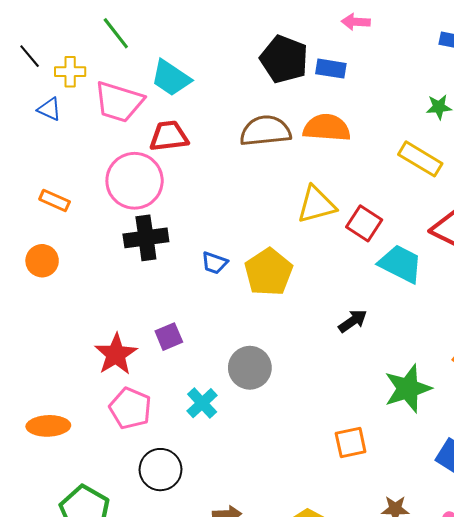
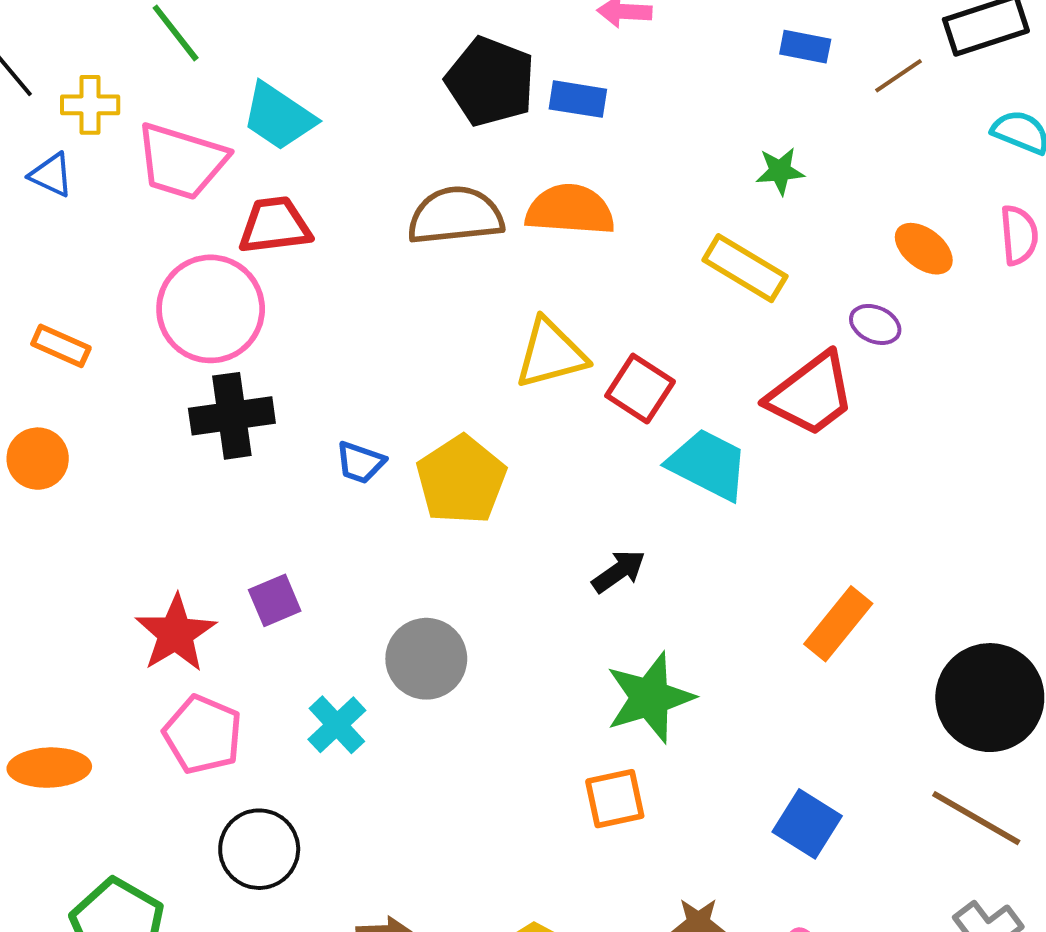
green star: (408, 389) -> (650, 698), moved

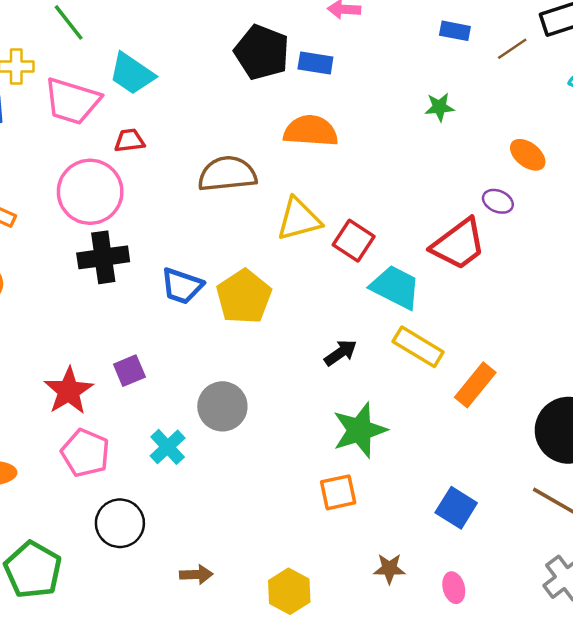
brown semicircle: (455, 216) -> (227, 174), moved
red trapezoid: (275, 225) -> (129, 140), size x0.7
yellow rectangle: (745, 268) -> (418, 347), moved
blue trapezoid: (360, 462) -> (182, 286), size x1.4

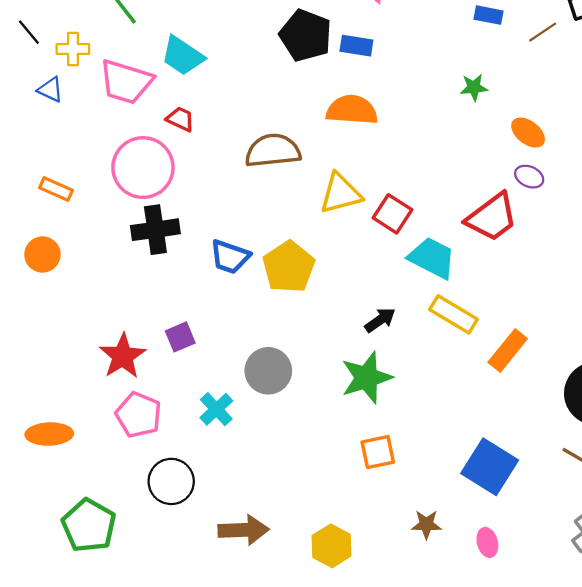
red trapezoid: (129, 140) -> (180, 119), turned 32
orange ellipse: (528, 155) -> (528, 133), moved
green star: (360, 430) -> (367, 378), moved
blue square: (456, 508) -> (490, 467), size x1.4
brown arrow: (196, 575) -> (243, 530), size x1.6

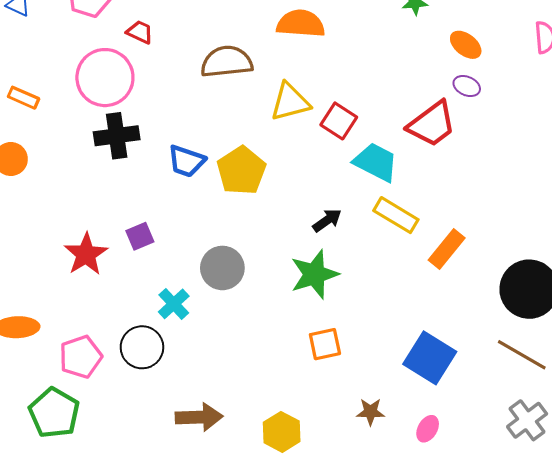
pink pentagon: (138, 415) -> (81, 357), moved, turned 30
black circle: (171, 481) -> (142, 347), moved
pink ellipse: (487, 542) -> (428, 429), turned 45

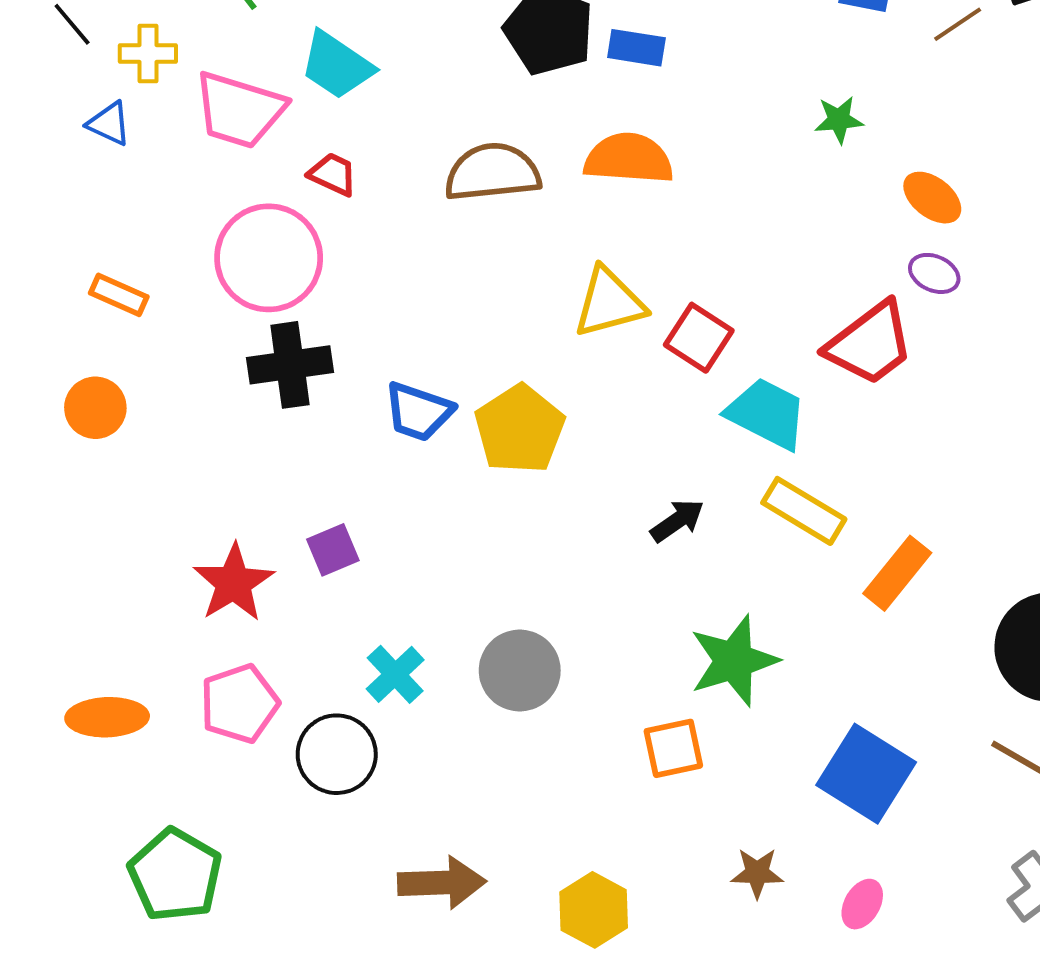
brown semicircle: (227, 62) -> (492, 172), moved
gray circle: (222, 268) -> (520, 671), moved
green star: (314, 274) -> (734, 661), moved
pink pentagon: (81, 357) -> (239, 704), moved

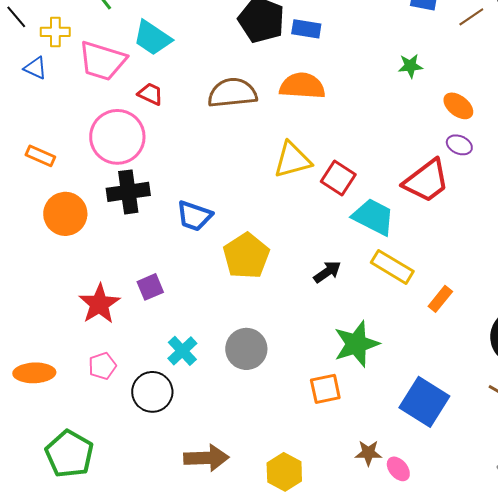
orange circle: (95, 408) -> (65, 214), moved, size x1.4
yellow pentagon: (520, 429) -> (246, 256), moved
orange rectangle: (897, 573) -> (440, 299), size x0.7
pink pentagon: (239, 704) -> (102, 366), size x0.7
pink ellipse: (862, 904) -> (398, 469), moved, turned -70

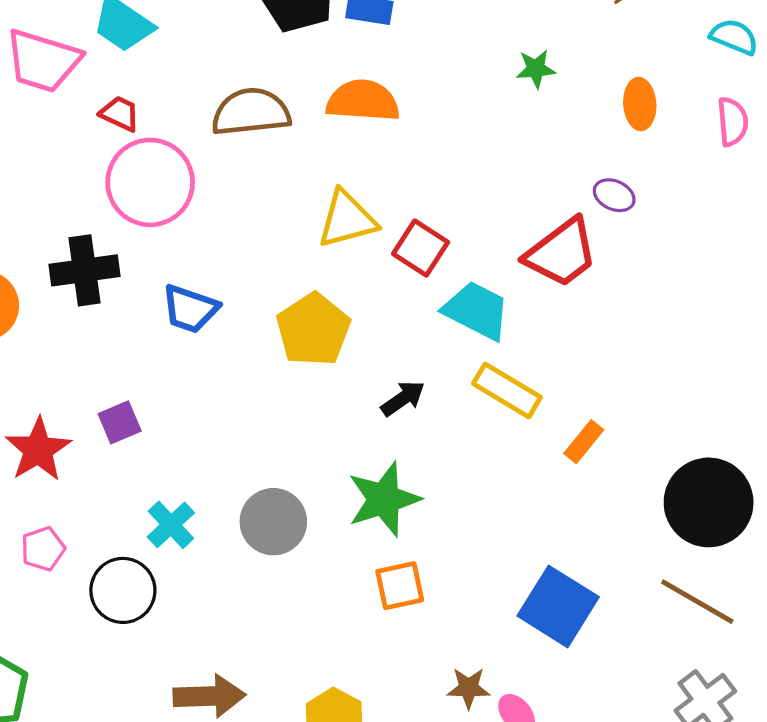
orange ellipse: (458, 106) -> (640, 104), moved, turned 48
pink circle: (117, 137) -> (150, 182), moved
yellow pentagon: (246, 256) -> (313, 330), moved
green star: (356, 344) -> (384, 499), moved

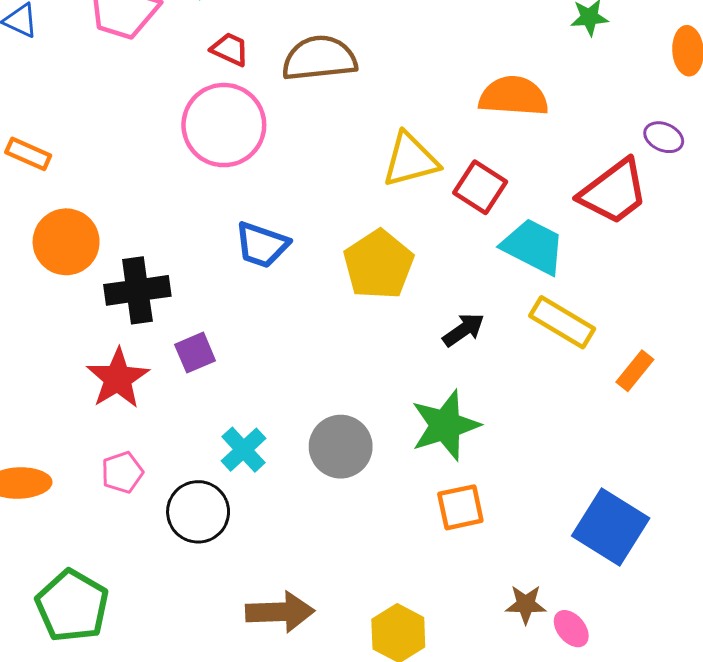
orange semicircle: (363, 101) -> (514, 96), moved
red trapezoid: (120, 114) -> (230, 49), moved
black cross: (85, 270) -> (137, 290), moved

